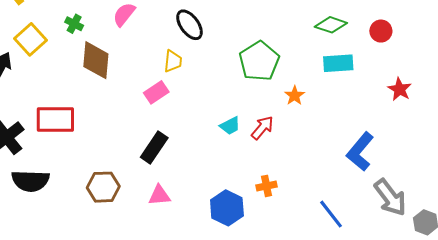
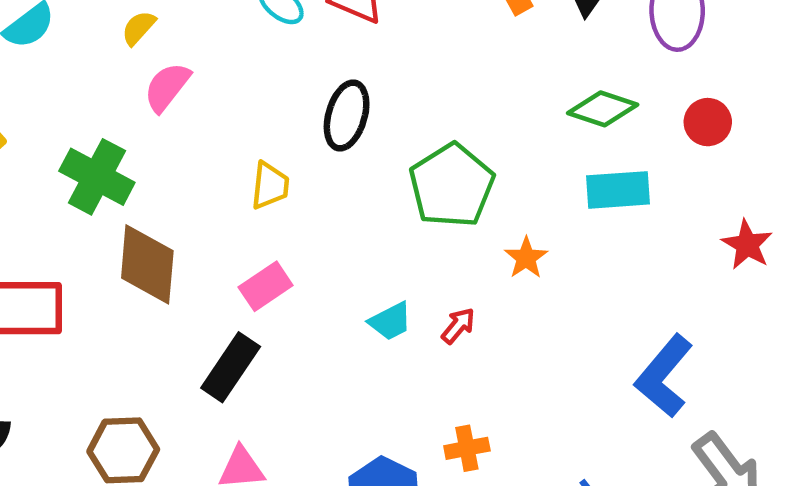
green cross: (74, 24) -> (97, 177), moved, size x1.8
black ellipse: (190, 25) -> (347, 115), moved, turned 52
brown diamond: (96, 60) -> (147, 264), moved
pink rectangle: (156, 92) -> (266, 286), moved
red arrow: (262, 128) -> (458, 326), size x0.7

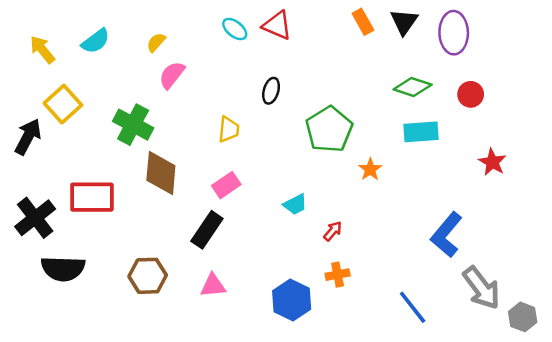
black ellipse: (347, 115) -> (271, 91), size x0.7
red arrow: (458, 326) -> (333, 231), moved

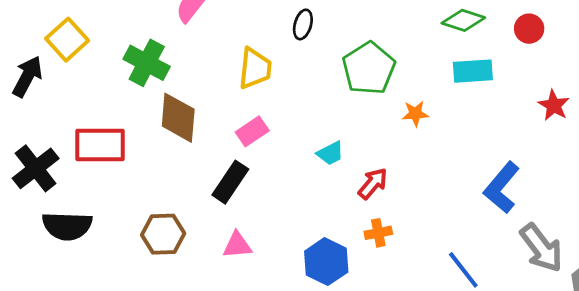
yellow trapezoid: (229, 129) -> (255, 68), size x1.4
orange star: (370, 169) -> (415, 114), turned 30
red arrow: (333, 231) -> (373, 183), size x1.4

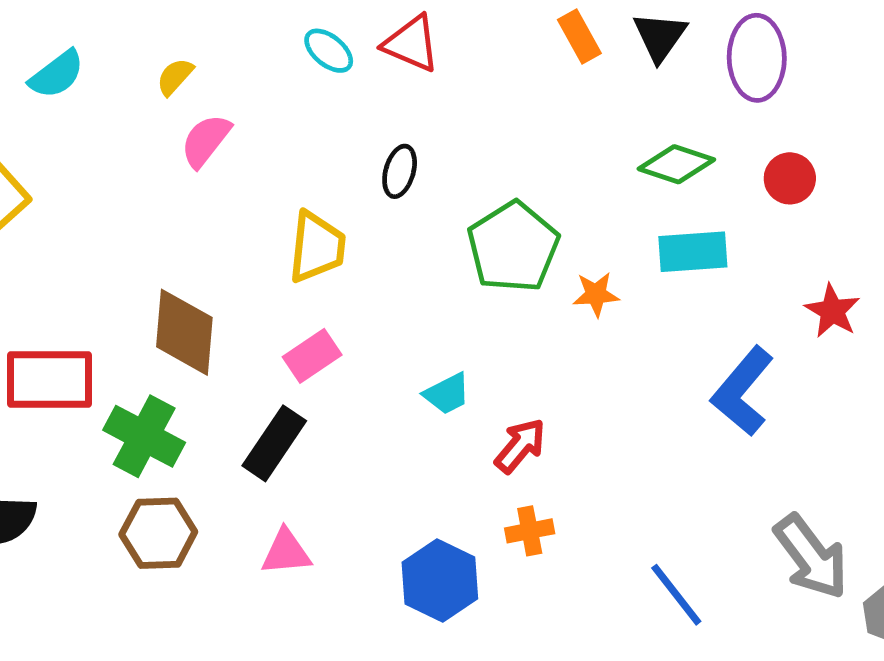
green cross: (147, 63) -> (144, 436), moved
orange star: (415, 114) -> (596, 294), moved
blue L-shape: (502, 188) -> (743, 391), moved

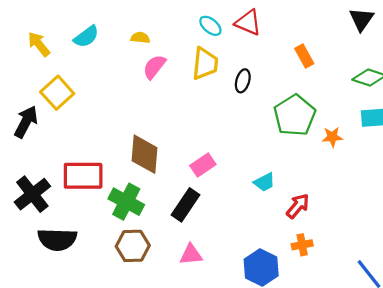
orange rectangle: (579, 37) -> (304, 56), moved
yellow semicircle: (175, 77) -> (140, 38), turned 54
yellow trapezoid: (317, 247) -> (205, 64), moved

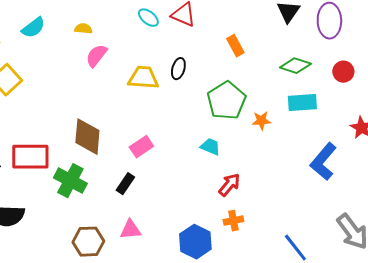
yellow trapezoid: (205, 64) -> (143, 78), moved, turned -92
cyan trapezoid: (264, 182) -> (210, 147), moved, turned -130
black rectangle: (186, 205) -> (125, 184), size x0.7
brown hexagon: (133, 246) -> (88, 242), moved

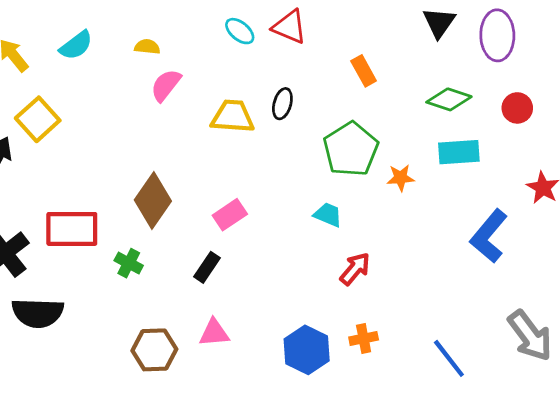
brown diamond: (87, 137) -> (153, 200), turned 30
green cross: (70, 181) -> (129, 263), size x0.6
orange cross: (233, 221) -> (364, 339), moved

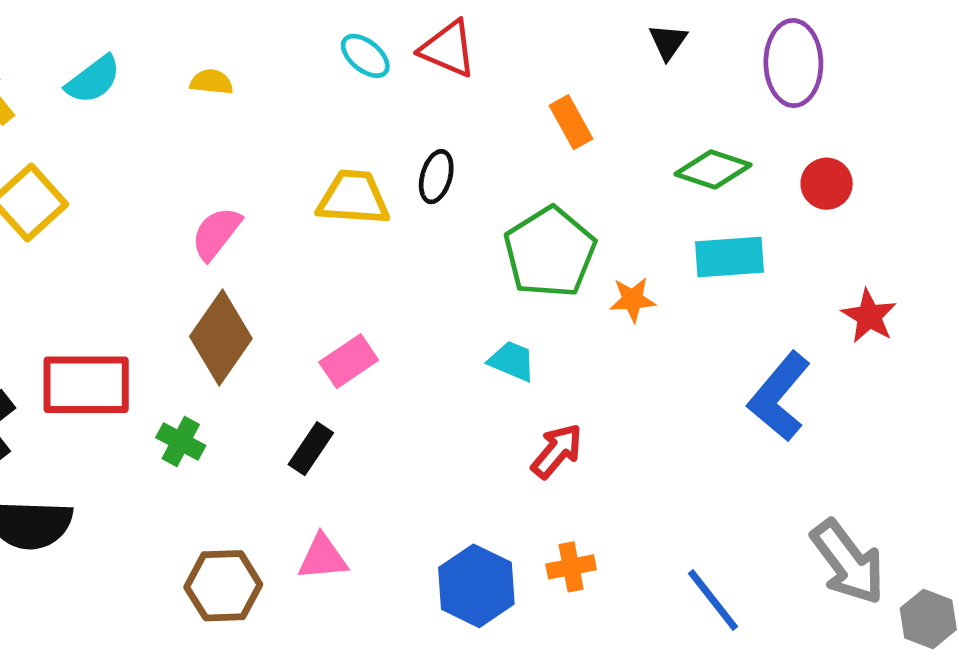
black triangle: (439, 23) -> (668, 42), moved, size x0.7
pink semicircle: (166, 85) -> (216, 233), moved

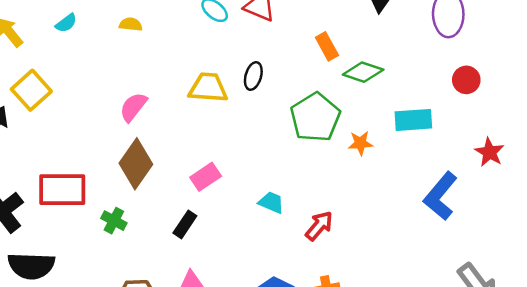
cyan semicircle: (93, 80) -> (66, 23), size x0.7
green diamond: (713, 169) -> (363, 72), moved
cyan trapezoid: (512, 361) -> (271, 203), moved

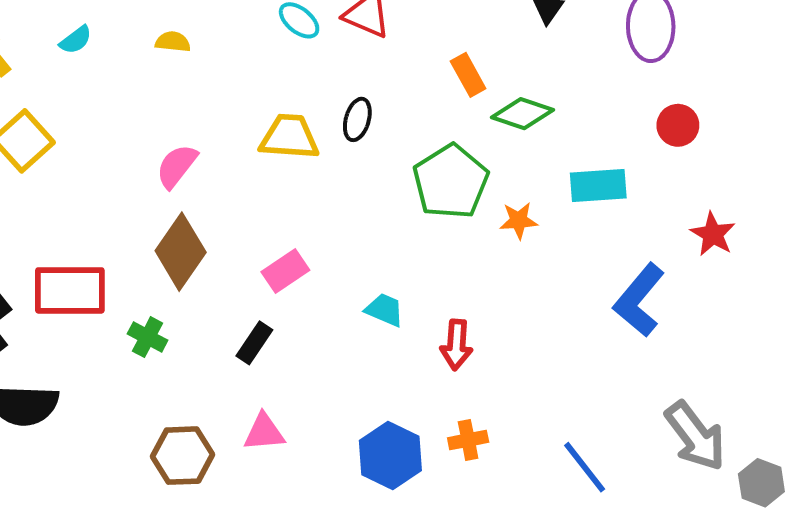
red arrow: (319, 226) -> (456, 345), turned 144

